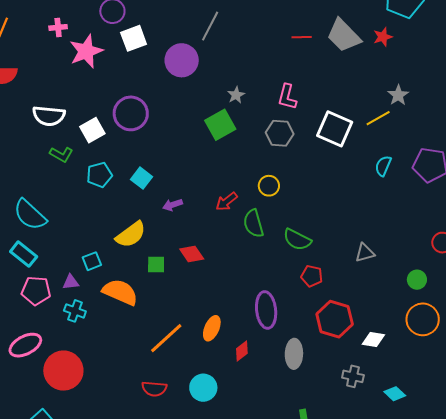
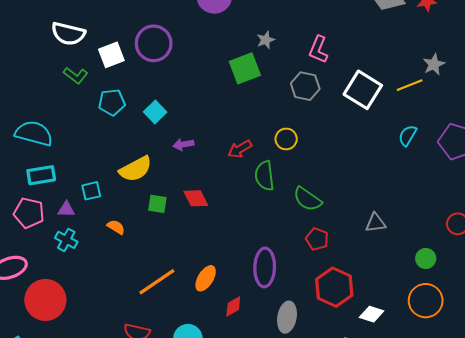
cyan semicircle: (30, 215) -> (34, 133), turned 144
cyan rectangle: (24, 254) -> (41, 175), moved, turned -56
orange semicircle: (120, 292) -> (116, 227), size x0.5

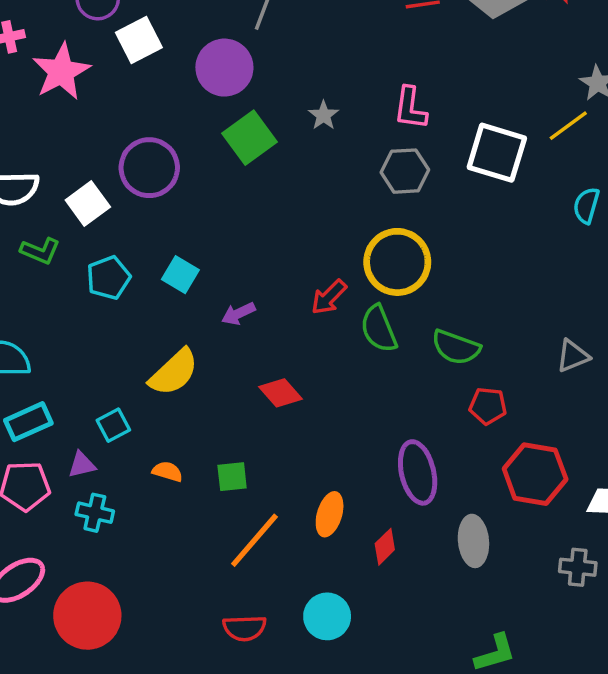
green square: (245, 68) -> (250, 138), moved
yellow circle: (286, 139) -> (397, 262), size x1.8
green square: (157, 204) -> (232, 477), moved

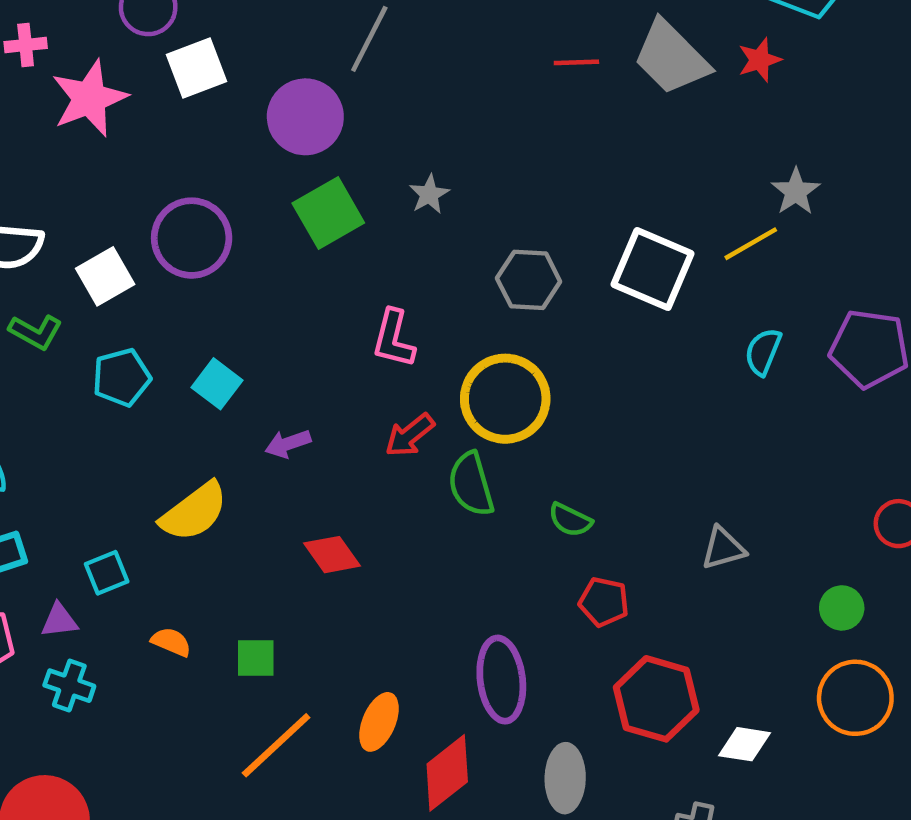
pink L-shape: (410, 108) -> (394, 339), moved
green semicircle: (456, 347) -> (570, 520), size x0.7
red diamond: (385, 547) -> (447, 773), size x1.6

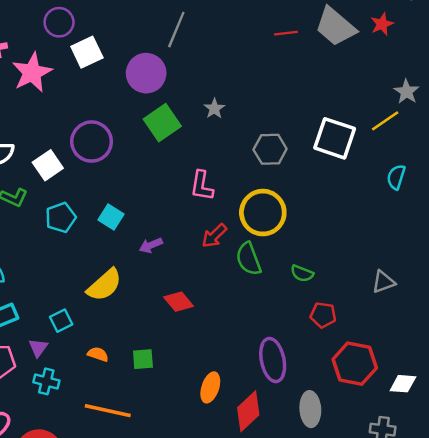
purple triangle: (59, 620) -> (38, 348), turned -42
orange line: (276, 745) -> (108, 411), moved, turned 60

